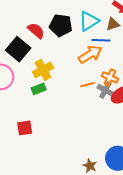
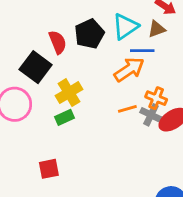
black pentagon: (61, 25) -> (89, 34), turned -30
red semicircle: (36, 31) -> (58, 42), turned 30

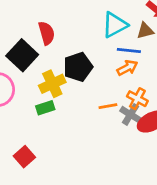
black pentagon: (89, 34) -> (78, 67), moved
orange arrow: (129, 69) -> (127, 68), moved, size x0.7
red square: (49, 169) -> (24, 157), turned -36

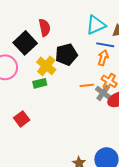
orange arrow: (127, 68) -> (103, 58), turned -49
yellow cross: (52, 84) -> (46, 66), turned -30

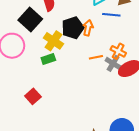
orange arrow: (103, 58) -> (88, 28), moved

